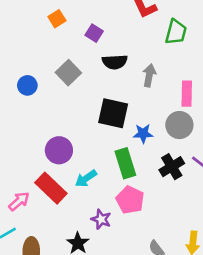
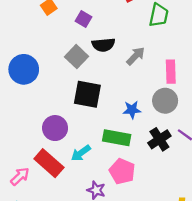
gray square: (68, 73) -> (77, 57), moved
gray arrow: (149, 75) -> (136, 56), turned 36
blue circle: (27, 85) -> (24, 69), size x1.6
black square: (113, 113) -> (87, 94), moved
green rectangle: (125, 163) -> (117, 138), turned -60

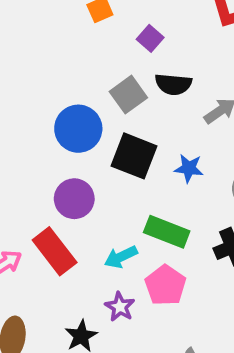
blue circle: (24, 69) -> (78, 129), moved
blue star: (132, 110) -> (189, 168), moved
cyan arrow: (81, 153) -> (121, 257), moved

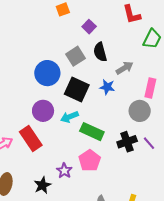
black semicircle: (173, 84) -> (100, 52), turned 66
blue star: (189, 168) -> (107, 87), moved
cyan arrow: (121, 257) -> (69, 117), moved

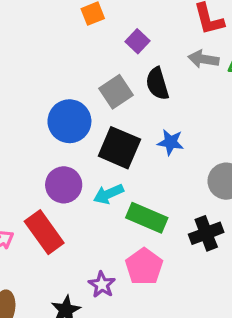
gray arrow: (124, 68) -> (203, 59), moved, turned -138

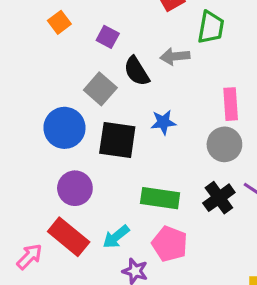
gray arrow: (203, 59) -> (175, 56), moved
cyan arrow: (108, 194) -> (116, 237), moved

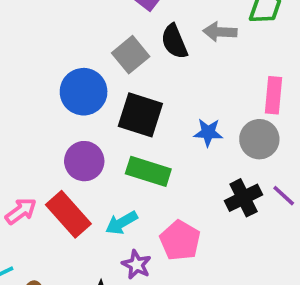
blue star: (163, 122) -> (208, 132), moved
green rectangle: (160, 198) -> (148, 171), moved
pink arrow: (29, 257) -> (21, 211), moved

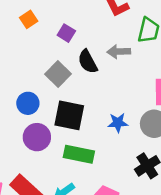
blue circle: (84, 92) -> (28, 103), size x0.7
purple circle: (84, 161) -> (37, 137), moved

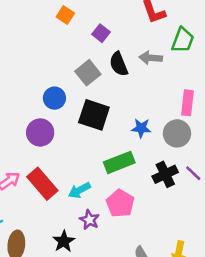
orange square: (29, 19) -> (65, 15), turned -30
purple circle: (37, 137) -> (40, 132), moved
green rectangle: (79, 154) -> (119, 162), moved, turned -40

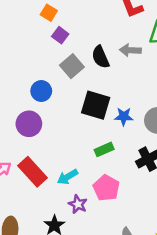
purple square: (101, 33) -> (60, 35), moved
black square: (94, 115) -> (96, 105), moved
green rectangle: (119, 162) -> (104, 149), size x0.7

